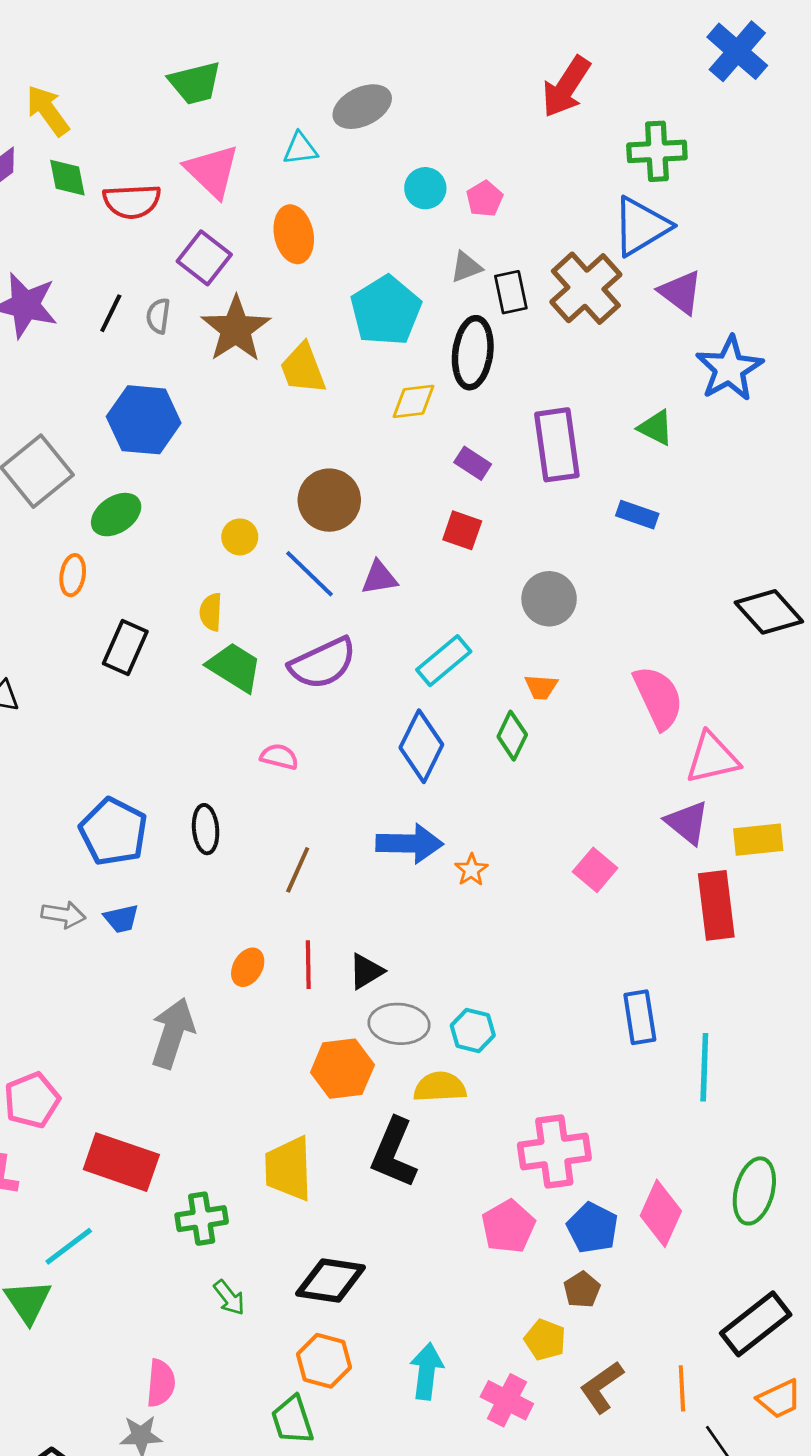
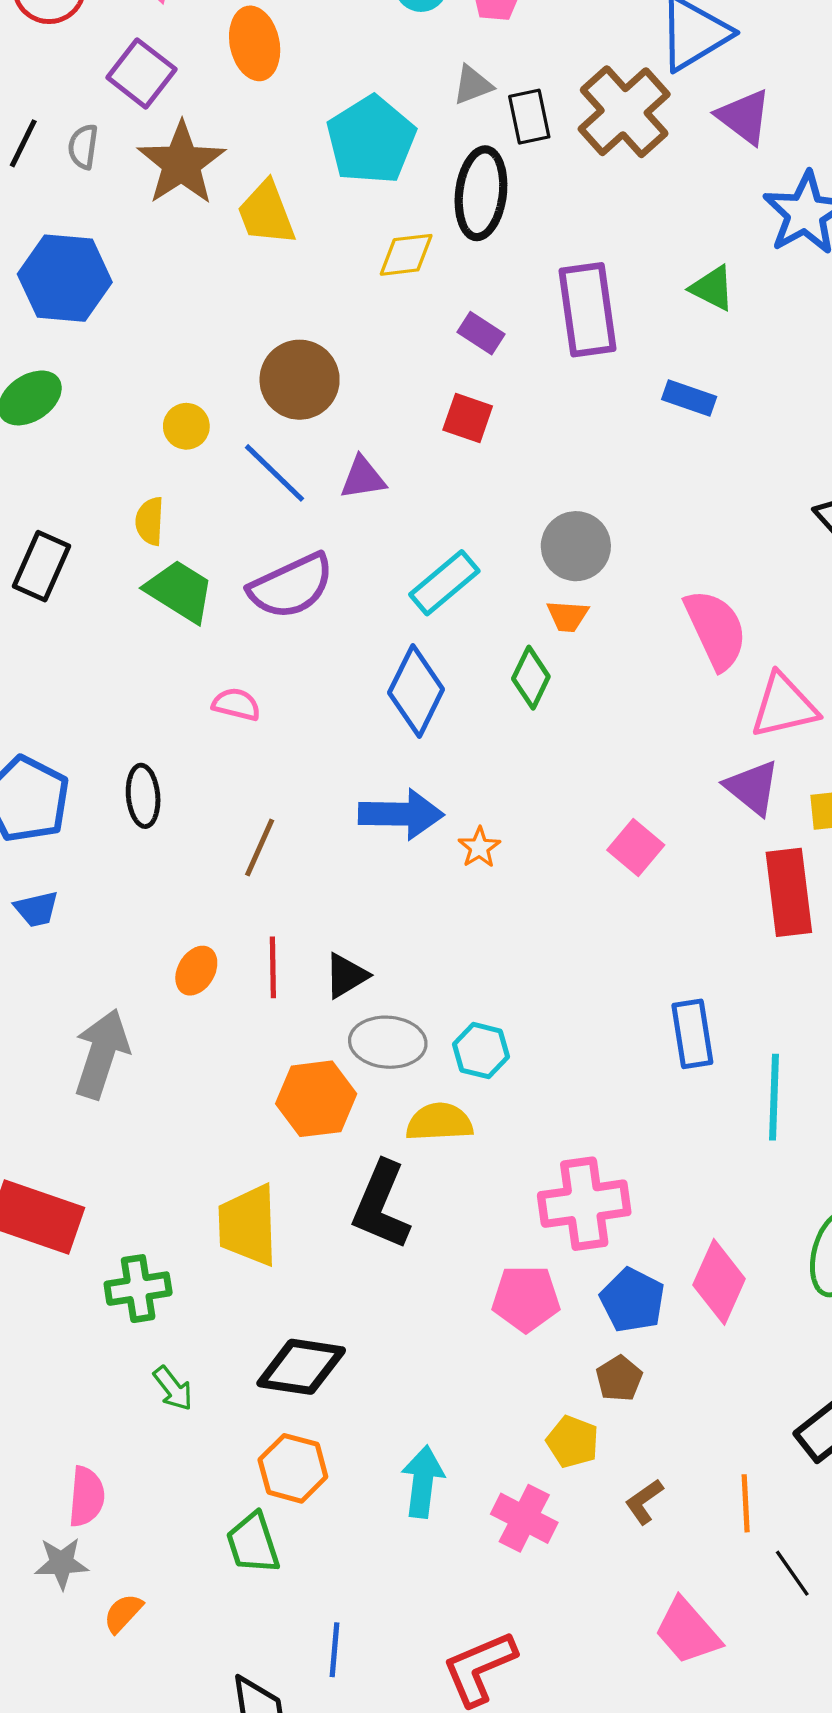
gray circle: (549, 599) -> (576, 546), moved
pink pentagon: (508, 1227) -> (526, 1299), turned 30
brown L-shape: (602, 1387) -> (644, 1502), size x0.7

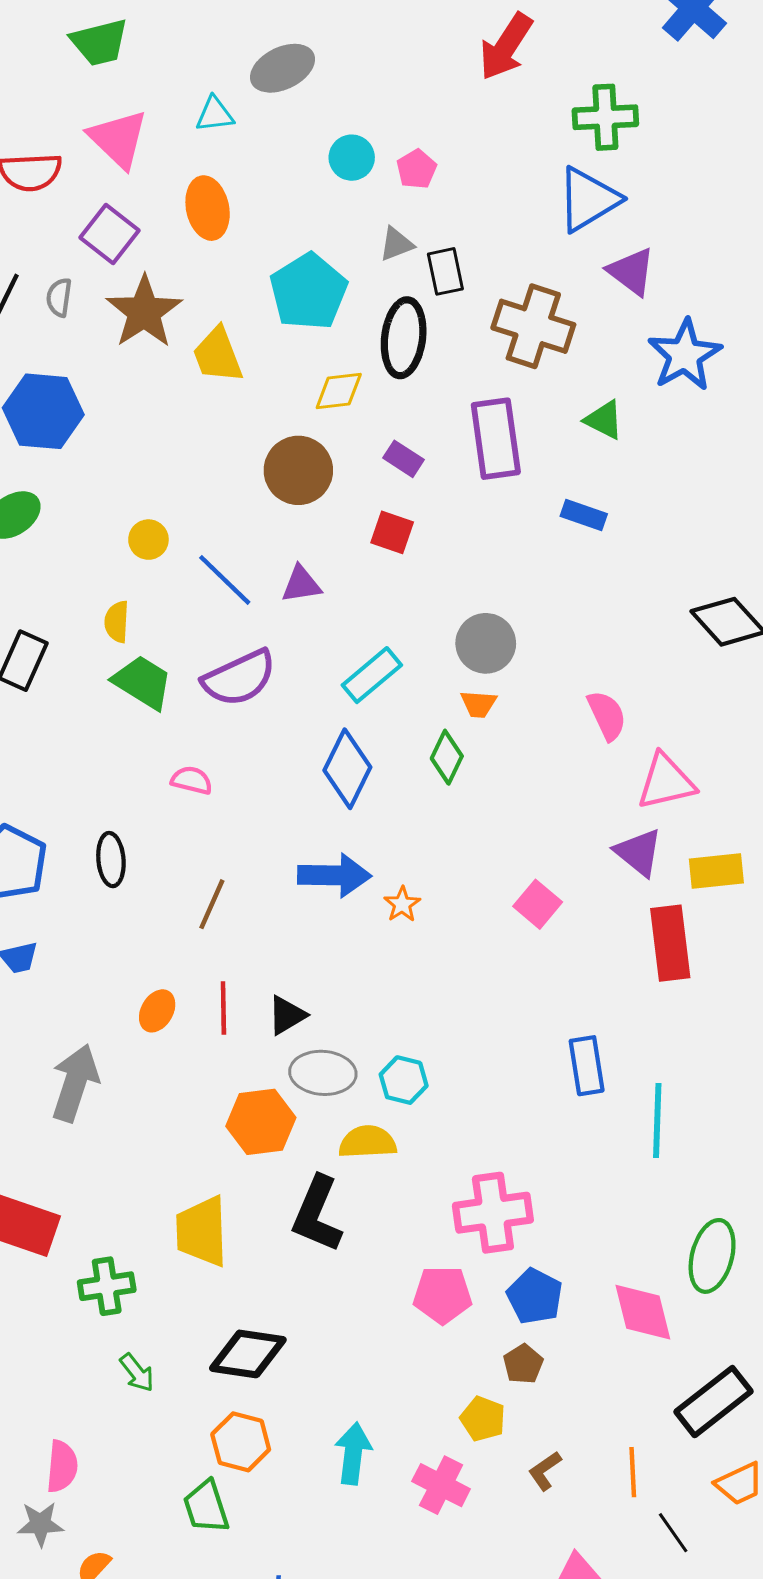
brown cross: (624, 112) -> (533, 326), moved, turned -30
brown circle: (300, 380) -> (298, 470), moved
pink semicircle: (716, 629) -> (607, 715), size x0.7
pink diamond: (719, 1282) -> (643, 1312), moved, turned -38

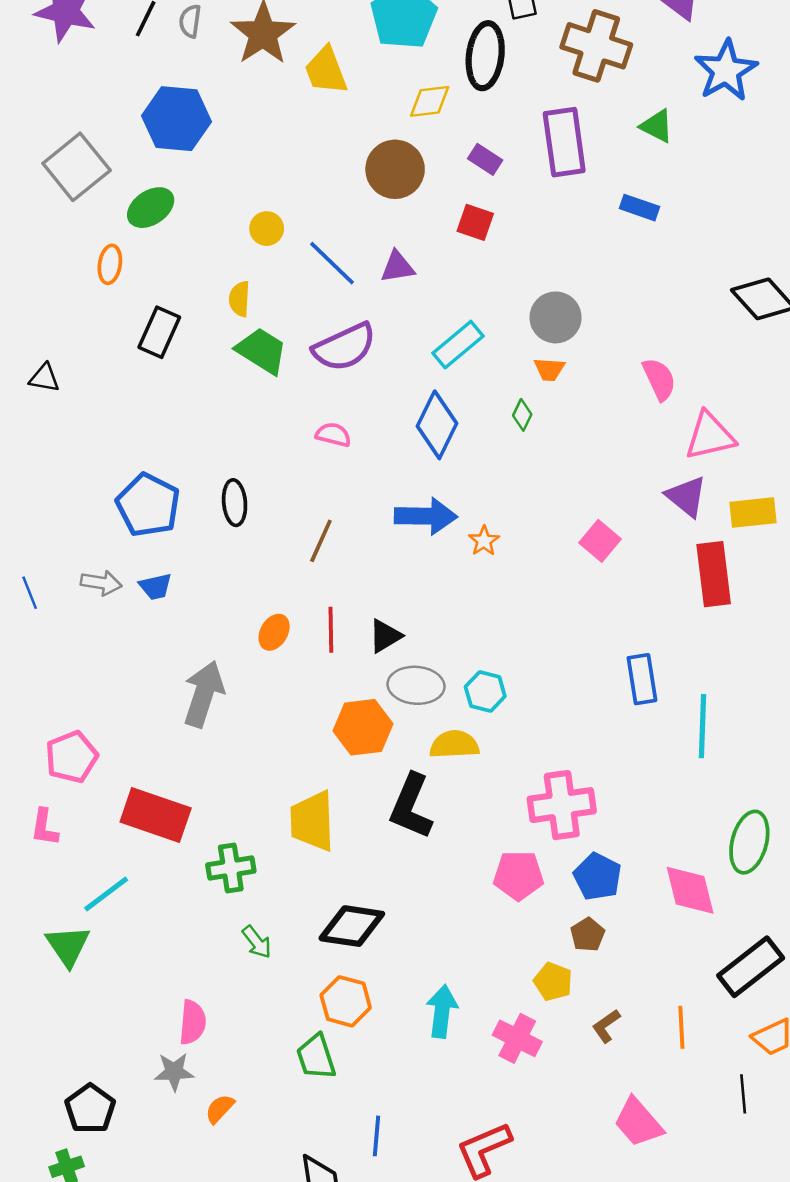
green diamond: (447, 757) -> (522, 415), size x0.7
pink semicircle: (192, 780) -> (333, 435), moved
black line: (673, 1533) -> (743, 1094), moved, turned 30

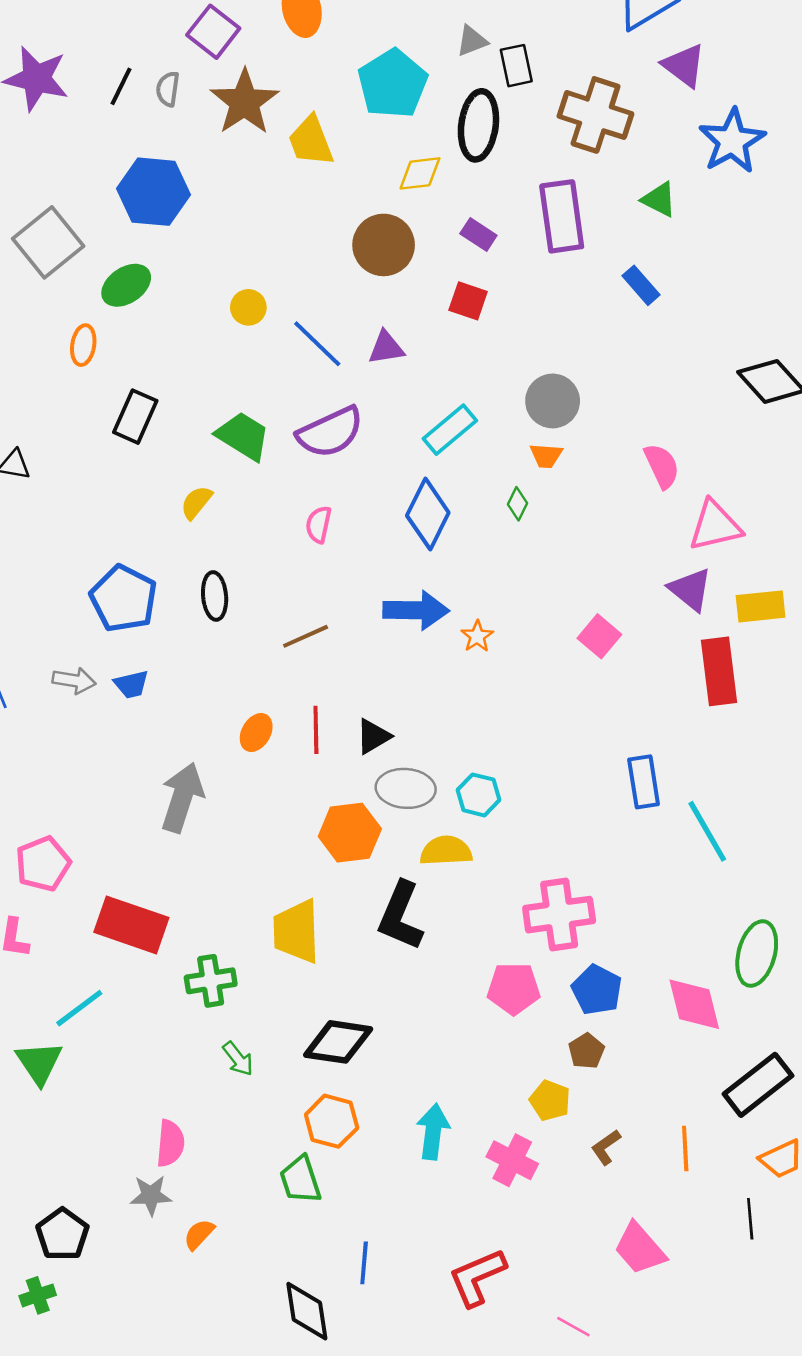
blue rectangle: (639, 208) -> (641, 285), turned 30
yellow semicircle: (239, 299) -> (196, 502), moved, turned 36
pink semicircle: (333, 435) -> (319, 524), turned -92
brown line: (321, 541) -> (306, 636), turned 42
cyan line: (702, 726) -> (707, 831), turned -32

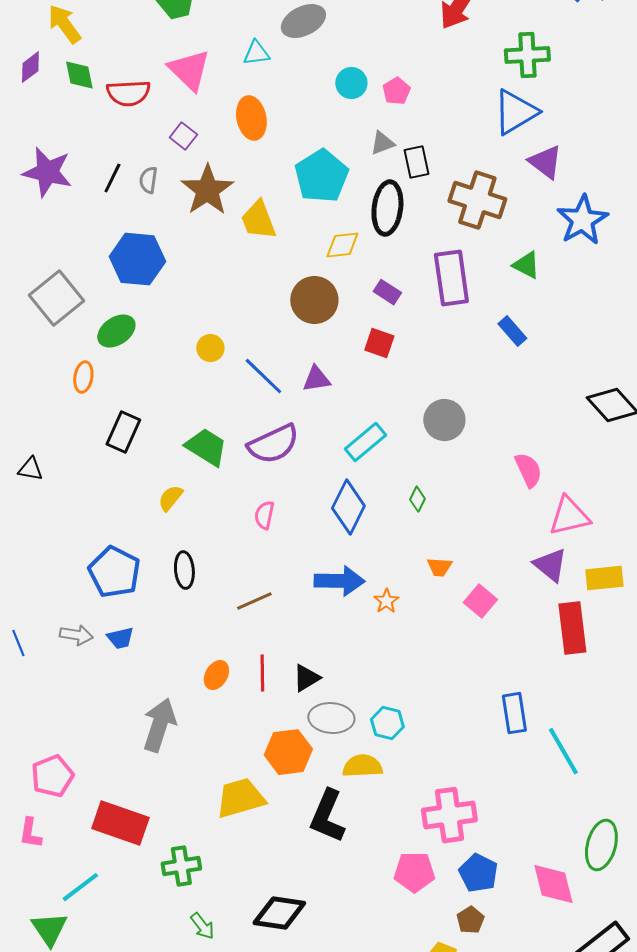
purple square: (213, 32) -> (183, 136), size x0.7
orange trapezoid: (546, 456) -> (439, 567), moved
yellow trapezoid: (296, 931) -> (240, 798), moved, turned 76

